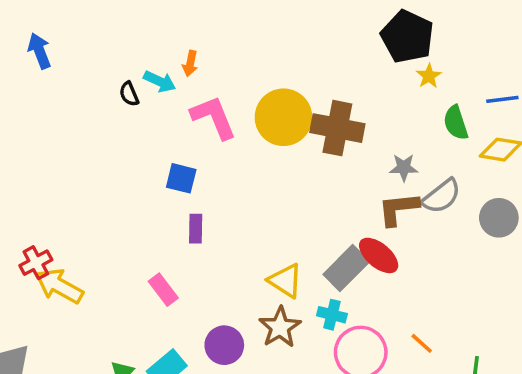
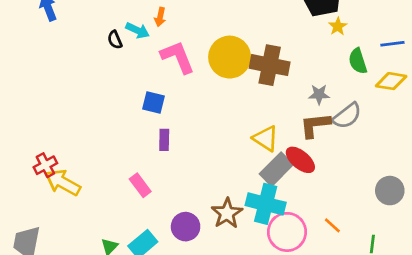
gray circle: (499, 218) -> (390, 191), moved
yellow triangle: (285, 281) -> (266, 138), moved
cyan cross: (332, 315) -> (266, 204), size x1.8

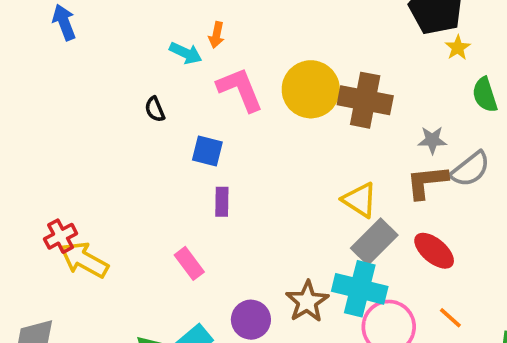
black semicircle: (115, 40) -> (155, 109), moved
red ellipse: (300, 160) -> (434, 251), moved

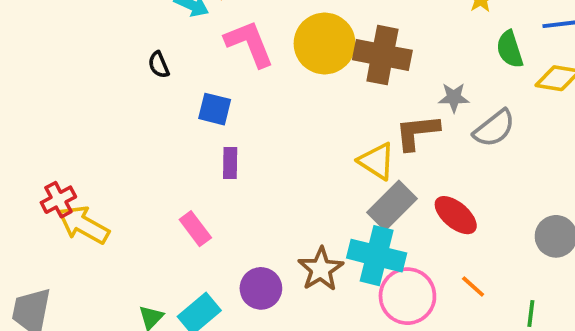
brown L-shape: (427, 182) -> (417, 132), moved

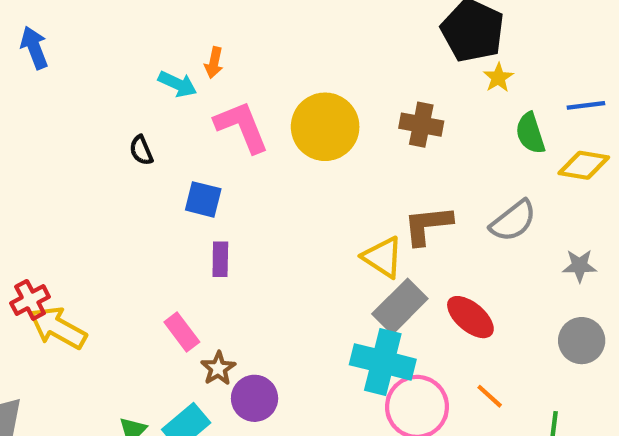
brown cross: (382, 55) -> (421, 125), moved, size x0.7
gray star: (454, 97) -> (579, 266), moved
brown star: (321, 269) -> (218, 368), moved, size x0.7

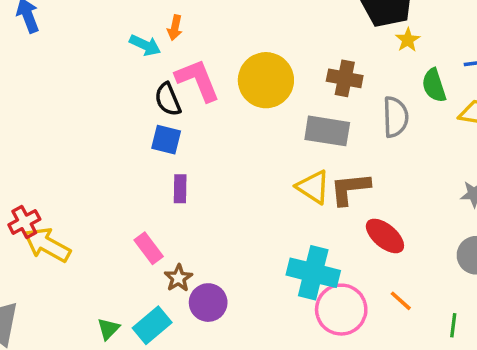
black semicircle: (141, 150) -> (168, 99), moved, size x1.4
gray semicircle: (513, 221) -> (395, 117), moved, turned -54
brown L-shape: (428, 225) -> (350, 189), moved
gray rectangle: (400, 306) -> (327, 131), moved, turned 54

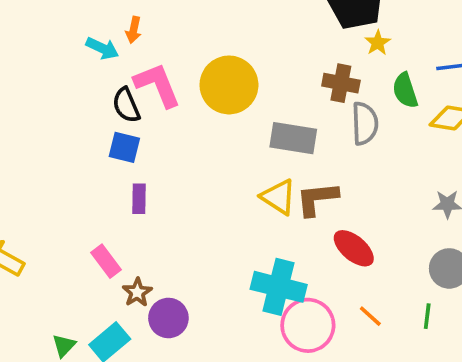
brown cross: (345, 78) -> (341, 83), moved
green line: (453, 325) -> (427, 316), moved

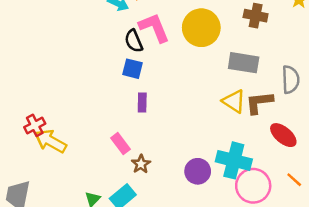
brown cross: (341, 83) -> (256, 16), moved
gray semicircle: (365, 123) -> (291, 80), moved
purple circle: (168, 318) -> (198, 171), moved

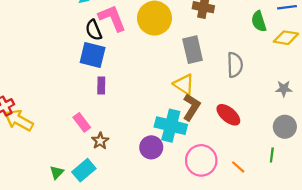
gray rectangle: (244, 63) -> (193, 50), turned 68
blue square: (133, 69) -> (93, 55), size x1.4
brown L-shape: (259, 102) -> (191, 107), moved, turned 128
cyan cross: (234, 160) -> (171, 126), moved
orange line: (294, 180) -> (238, 167), moved

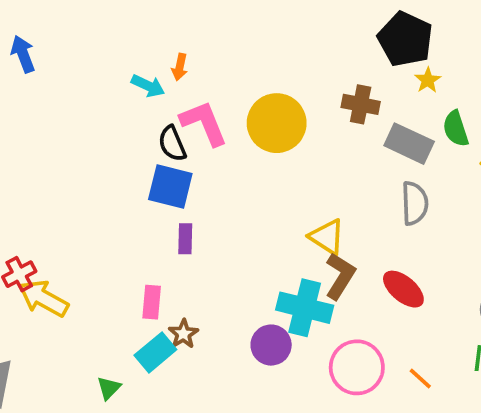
gray rectangle: (193, 50) -> (409, 144), moved, turned -52
pink rectangle: (82, 122) -> (152, 302), turned 42
cyan rectangle: (84, 170) -> (155, 352), moved

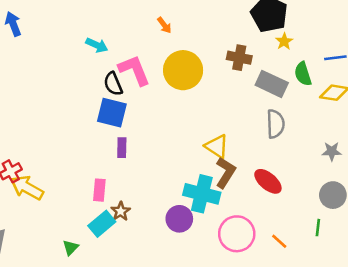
orange arrow: (180, 67) -> (164, 25), moved, turned -49

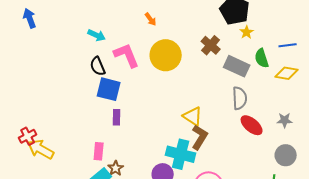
brown cross: (239, 58) -> (211, 45), turned 30
black semicircle: (113, 84) -> (98, 66), moved
red ellipse: (268, 181) -> (252, 125), moved

